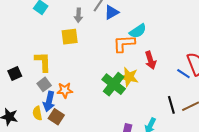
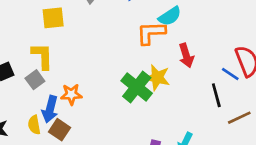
yellow square: (70, 37) -> (53, 18), moved
gray square: (44, 84) -> (35, 80), moved
black line: (171, 105) -> (216, 95), moved

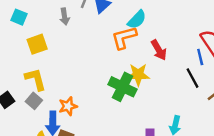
blue line: (230, 74) -> (200, 57), turned 56

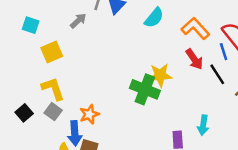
gray arrow: (65, 17) -> (78, 21), turned -119
orange L-shape: (124, 38) -> (195, 28), moved, turned 68
red arrow: (159, 50) -> (194, 59), moved

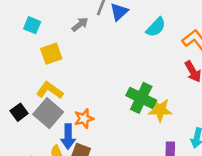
yellow star: (160, 75) -> (160, 110), moved
yellow L-shape: (53, 89) -> (50, 90), turned -40
gray square: (53, 112) -> (48, 113), size x1.6

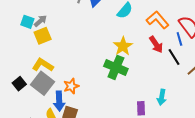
gray arrow: (80, 24) -> (40, 21), moved
cyan square: (32, 25) -> (27, 22), moved
yellow star: (160, 110) -> (123, 46), moved, turned -30

